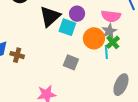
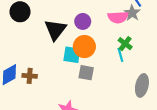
cyan square: (67, 27) -> (72, 55), moved
gray star: (109, 31) -> (132, 13), moved
orange circle: (94, 38) -> (84, 47), moved

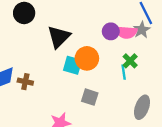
purple circle: (83, 21) -> (111, 31), moved
gray square: (86, 73) -> (90, 97), moved

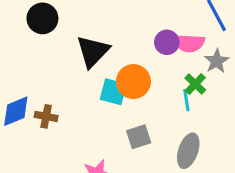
gray star: (142, 30) -> (217, 61), moved
gray square: (90, 97) -> (139, 137), turned -35
gray ellipse: (142, 107) -> (188, 151), moved

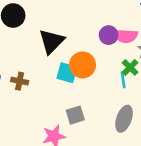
brown cross: (46, 116) -> (20, 81), moved
gray square: (139, 137) -> (75, 115), moved

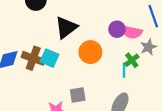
cyan square: (67, 73) -> (50, 58), moved
brown cross: (20, 81) -> (33, 58), size x1.5

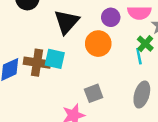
purple circle: (117, 29) -> (111, 17), moved

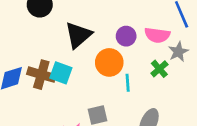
cyan line: (139, 56) -> (128, 83), moved

